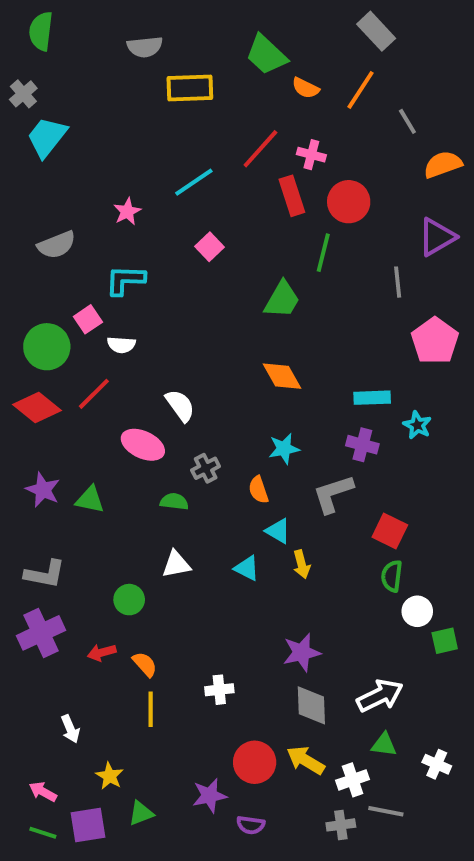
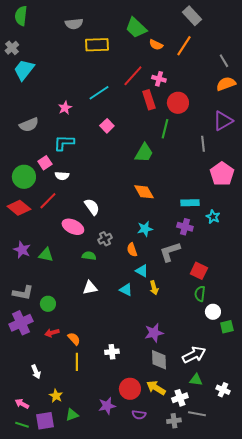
gray line: (407, 121) -> (224, 61), moved
green circle: (129, 600) -> (48, 304), moved
purple semicircle: (251, 825) -> (139, 415), moved

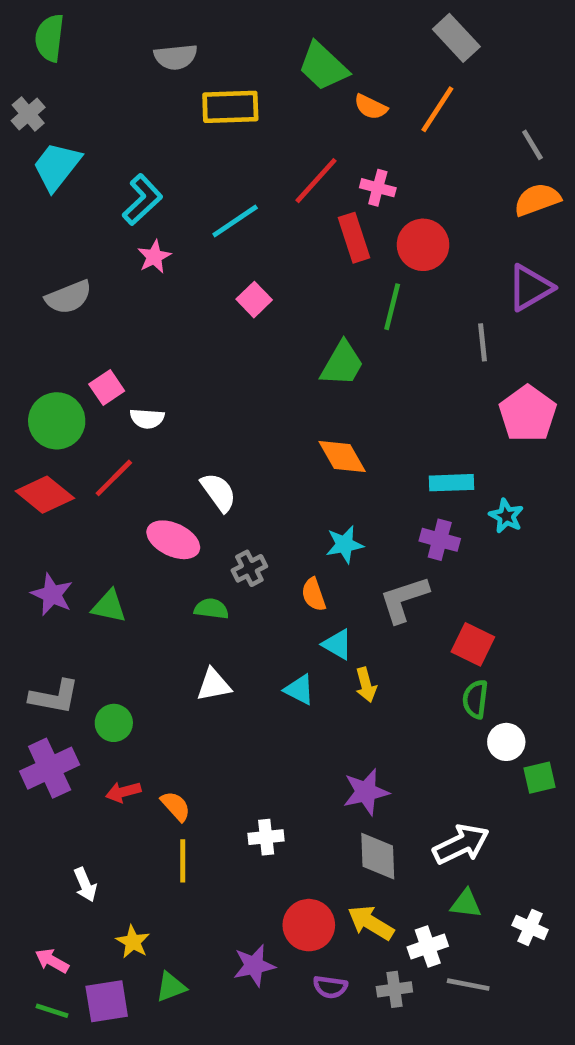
cyan L-shape: (64, 143) -> (142, 200), moved, turned 135
gray cross: (174, 421) -> (394, 989), moved

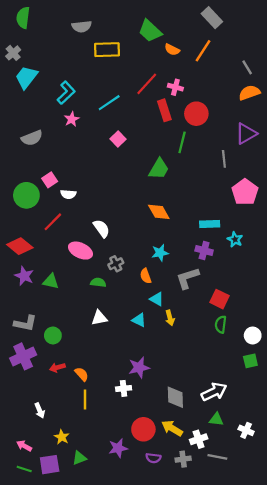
red diamond: (45, 495) -> (20, 246), moved
white circle: (506, 742) -> (253, 335), moved
purple star: (366, 792) -> (139, 367), moved

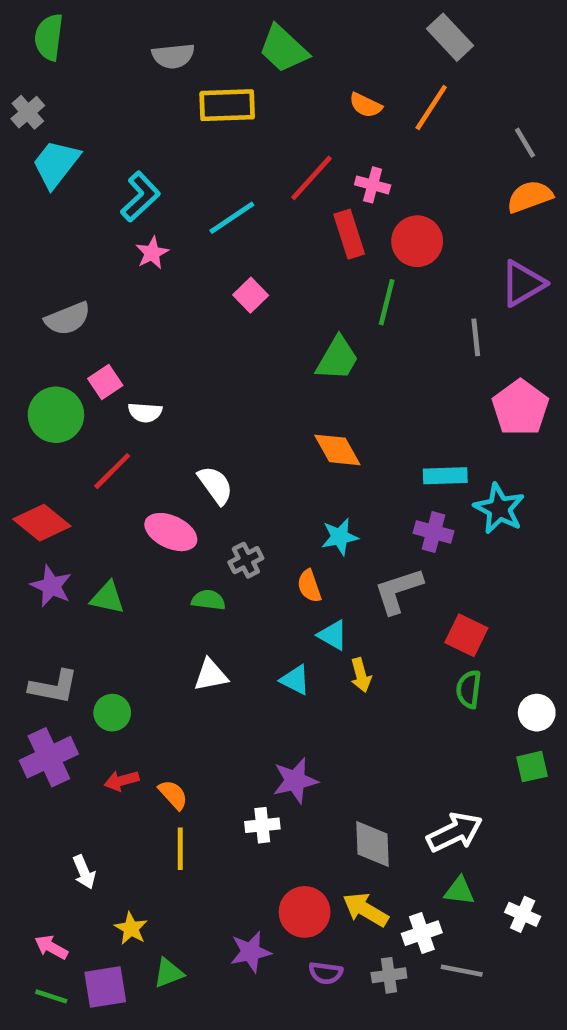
green trapezoid: (150, 31) -> (283, 49), moved
gray semicircle: (32, 138) -> (68, 319), moved
cyan star: (235, 239) -> (499, 509), size x1.5

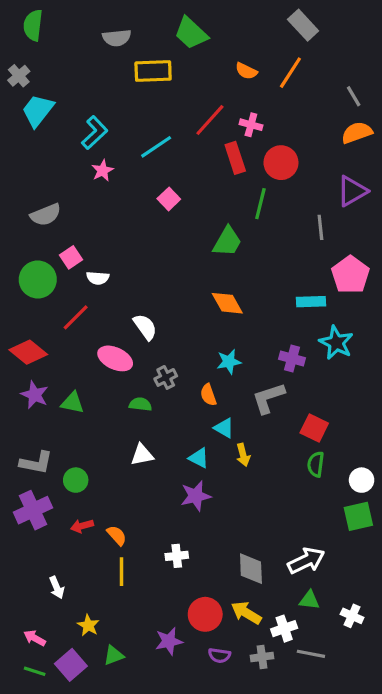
cyan rectangle: (445, 476) -> (311, 302), moved
green square: (532, 767) -> (358, 516), size x1.4
purple star: (295, 781) -> (196, 496), moved
purple square: (105, 987) -> (71, 665), turned -32

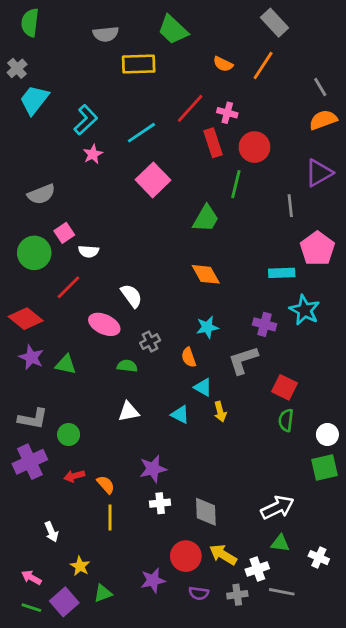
pink square: (169, 199) -> (153, 180), size x1.6
purple star: (196, 496) -> (153, 469), moved
gray diamond: (251, 569) -> (206, 512), moved

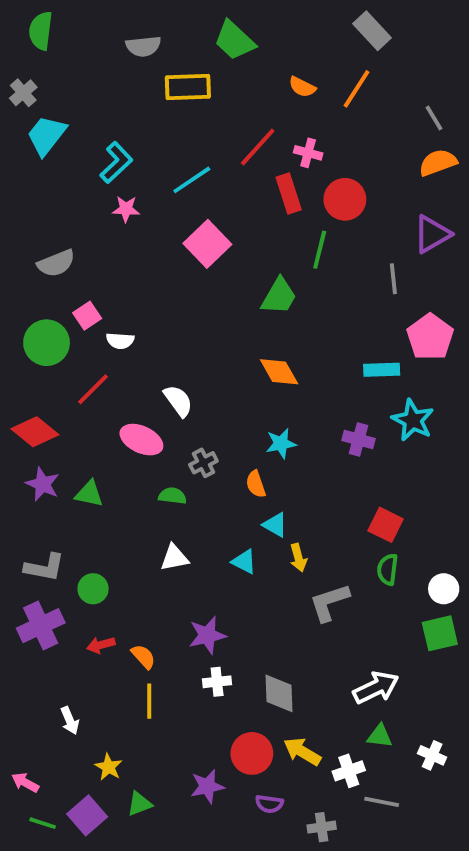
pink star: (93, 154) -> (126, 209), turned 30
gray L-shape: (243, 360) -> (329, 602), moved
pink arrow: (31, 578) -> (25, 783), moved
gray cross: (237, 595) -> (322, 827), moved

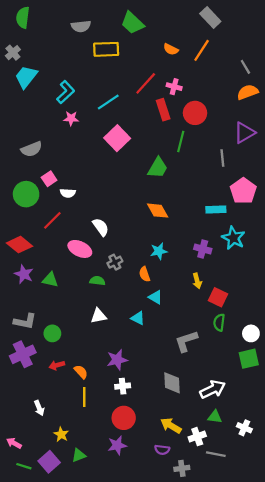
yellow arrow: (298, 558) -> (197, 281), moved
gray diamond: (279, 693) -> (172, 383), moved
red circle: (252, 753) -> (124, 418), moved
purple semicircle: (269, 804) -> (162, 450), moved

